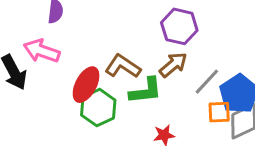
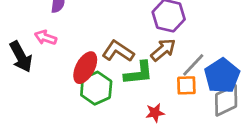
pink arrow: (42, 51) -> (46, 38), size x0.7
orange square: (219, 112) -> (186, 85), moved

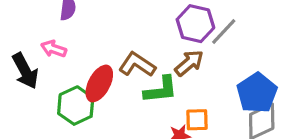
gray line: (193, 65) -> (224, 31), moved
orange square: (186, 85) -> (197, 120), moved
green hexagon: (96, 88) -> (76, 106), moved

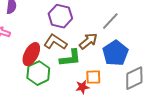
purple hexagon: (195, 24) -> (60, 16), moved
blue pentagon: (257, 93) -> (115, 53), moved
green hexagon: (76, 106) -> (38, 73), moved

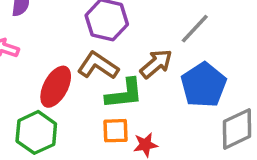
green hexagon: (38, 73) -> (36, 132), moved
orange square: (93, 77) -> (116, 131), moved

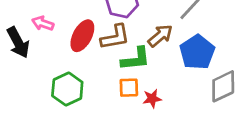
brown L-shape: (98, 66) -> (115, 37), turned 136
red ellipse: (56, 87) -> (82, 36), moved

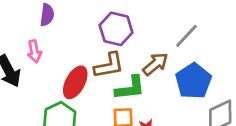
pink arrow: (43, 23) -> (34, 51), turned -120
red ellipse: (82, 36) -> (75, 82), moved

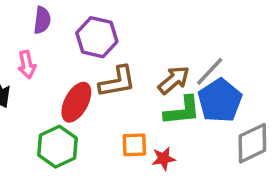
purple hexagon: (116, 29) -> (97, 37), moved
gray line: (186, 36) -> (210, 71), moved
green L-shape: (130, 88) -> (182, 111), moved

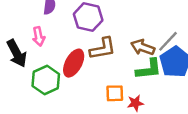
brown arrow: (174, 80) -> (143, 47), turned -120
green hexagon: (58, 147) -> (46, 80), moved

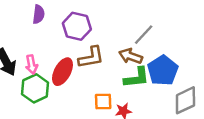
pink arrow: (39, 36) -> (31, 64), moved
gray line: (168, 41) -> (144, 35), moved

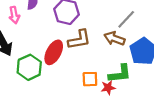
pink arrow: (31, 64) -> (14, 15), moved
green L-shape: (137, 78) -> (120, 74), moved

